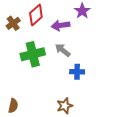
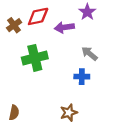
red diamond: (36, 15) -> (38, 16), turned 30
gray arrow: (63, 50) -> (89, 54), moved

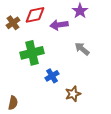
blue cross: (82, 77) -> (52, 76), moved, turned -32
brown star: (69, 113) -> (73, 94), moved

